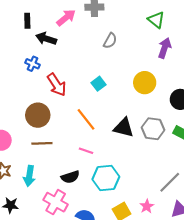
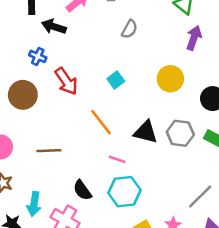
brown circle: (38, 115) -> (23, 95), moved
pink line: (86, 151) -> (117, 159), moved
cyan arrow: (29, 176) -> (34, 204), moved
black semicircle: (70, 177) -> (82, 190), turned 72

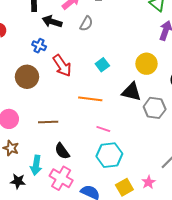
gray semicircle: (129, 29) -> (86, 24), moved
orange line: (101, 122) -> (90, 99), turned -45
black triangle: (146, 132) -> (131, 92), moved
black semicircle: (82, 190) -> (62, 151), moved

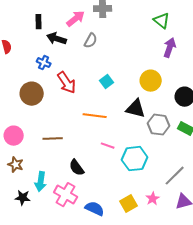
black semicircle: (62, 151) -> (77, 168), moved
cyan hexagon: (109, 155) -> (135, 159), moved

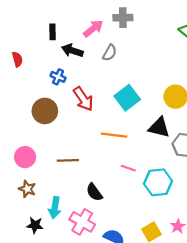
cyan square: (107, 82) -> (127, 98), size x1.6

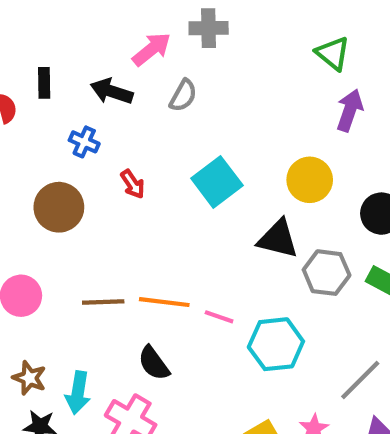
black rectangle: (53, 32) -> (44, 83), moved
red arrow: (83, 99) -> (133, 184), size x0.6
orange line: (114, 135) -> (164, 302), moved
brown star: (27, 189) -> (29, 378), moved

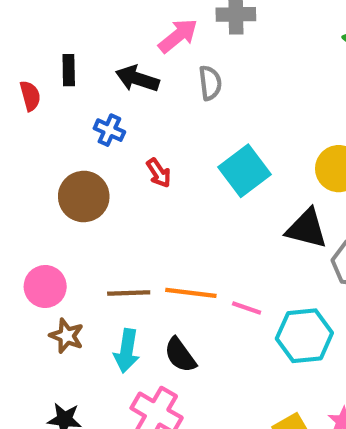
gray semicircle: (183, 96) -> (210, 83), turned -36
brown star: (29, 378) -> (67, 336), moved
cyan arrow: (78, 393) -> (127, 351), moved

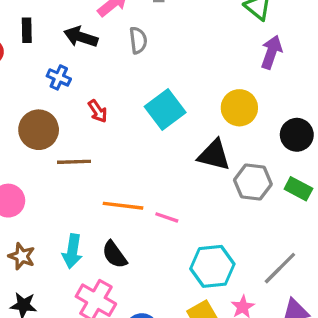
brown line: (129, 293) -> (74, 162), moved
brown star: (67, 336) -> (22, 256), moved
cyan hexagon: (304, 336) -> (212, 266), moved

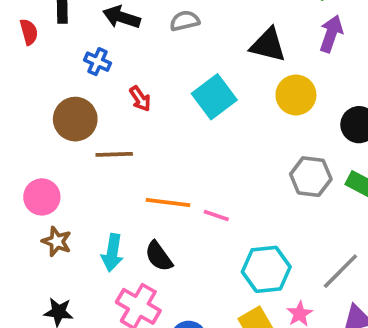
gray semicircle: (138, 40) -> (185, 21), turned -96
black triangle: (214, 155) -> (268, 45), moved
brown star: (22, 256) -> (57, 241), moved

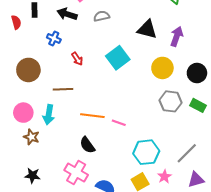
purple arrow: (331, 34) -> (177, 36), moved
yellow circle: (296, 95) -> (162, 68), moved
brown circle: (75, 119) -> (28, 70), moved
cyan arrow: (112, 253) -> (49, 115), moved

